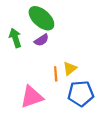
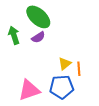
orange line: (56, 74) -> (79, 69), moved
blue pentagon: (81, 94) -> (62, 87), moved

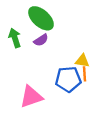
yellow triangle: (65, 64) -> (82, 61), moved, turned 48
blue pentagon: (62, 87) -> (68, 79), moved

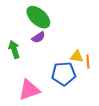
green arrow: (15, 38) -> (14, 49), moved
orange line: (85, 74) -> (88, 62), moved

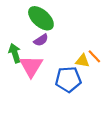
orange line: (88, 62) -> (94, 56), moved, turned -40
pink triangle: (29, 90) -> (31, 66), moved, turned -40

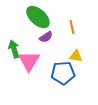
purple semicircle: (41, 40) -> (46, 37), moved
orange line: (94, 56) -> (72, 27), moved, turned 32

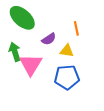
green ellipse: (38, 17) -> (22, 18), moved
yellow triangle: (76, 56) -> (67, 51), moved

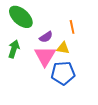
green arrow: (15, 52) -> (14, 49), turned 36
pink triangle: (31, 65) -> (45, 56), moved

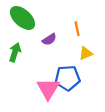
yellow triangle: (63, 48) -> (86, 53), moved, turned -32
pink triangle: (45, 56) -> (48, 89), moved

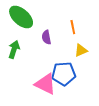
purple semicircle: (49, 39) -> (46, 37), turned 112
pink triangle: (48, 89) -> (45, 84), turned -35

